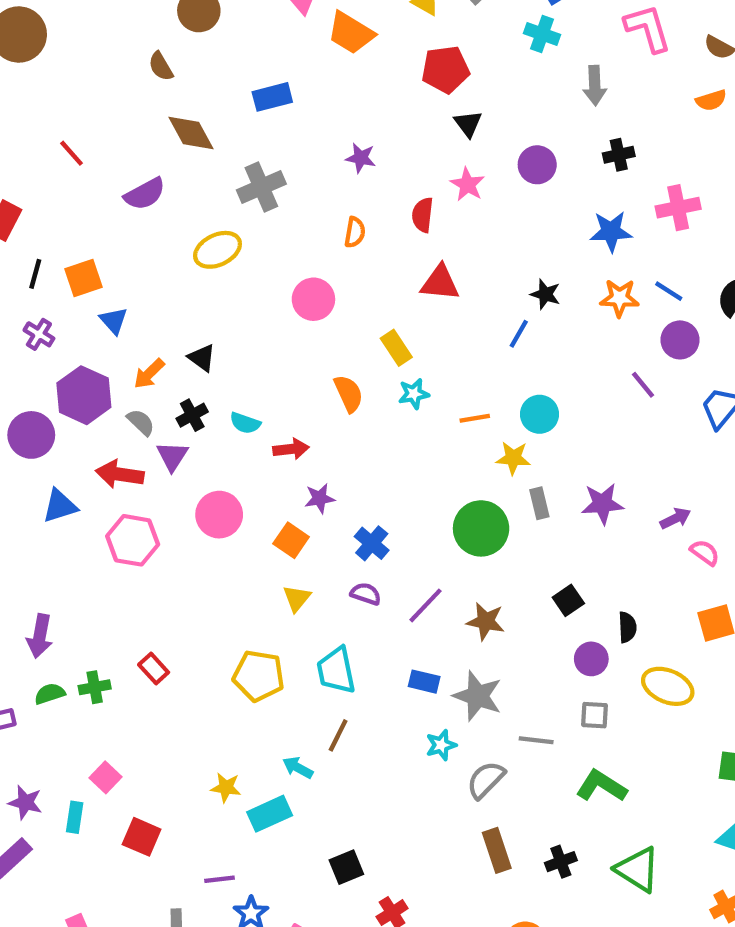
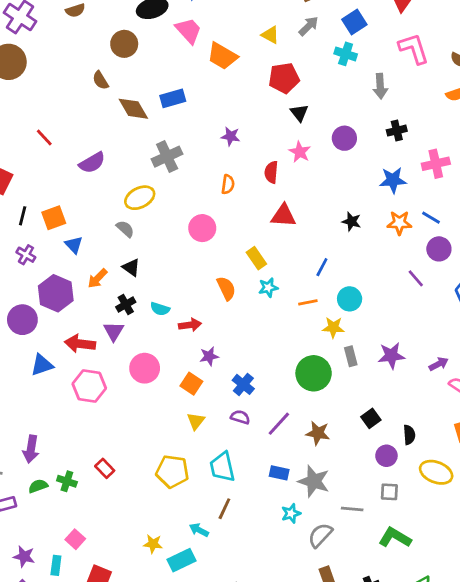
brown diamond: (191, 133) -> (133, 109), moved
blue line: (519, 334) -> (322, 267), moved
gray semicircle: (141, 422) -> (125, 229), moved
green cross: (95, 687) -> (67, 481), turned 30

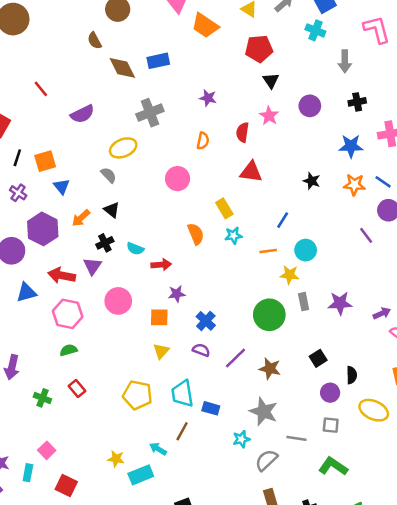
orange square: (191, 384) -> (159, 317), turned -36
blue rectangle: (279, 473) -> (211, 408), moved
green semicircle: (38, 486) -> (68, 350), moved

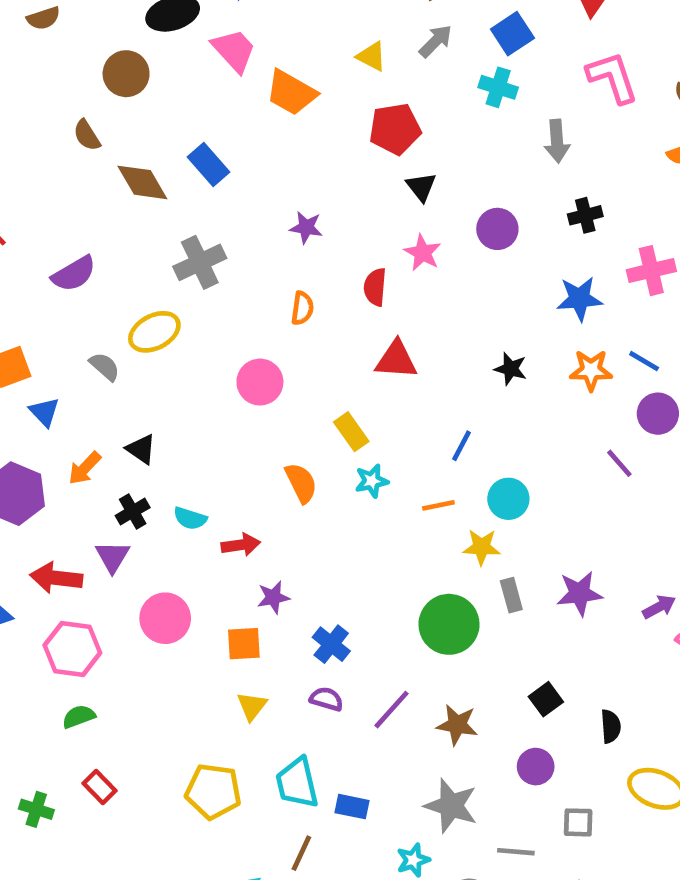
blue rectangle: (158, 61) -> (208, 165), turned 65
gray semicircle: (108, 175) -> (105, 367), moved
purple circle: (330, 393) -> (536, 767), moved

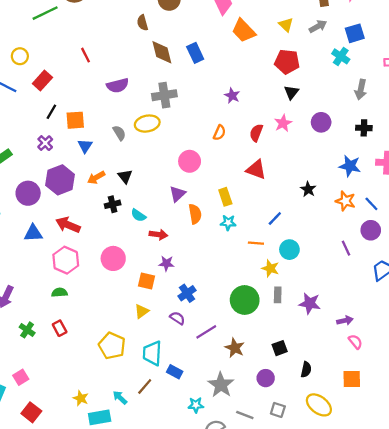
gray cross: (200, 262) -> (164, 95), moved
purple triangle: (112, 557) -> (177, 194), moved

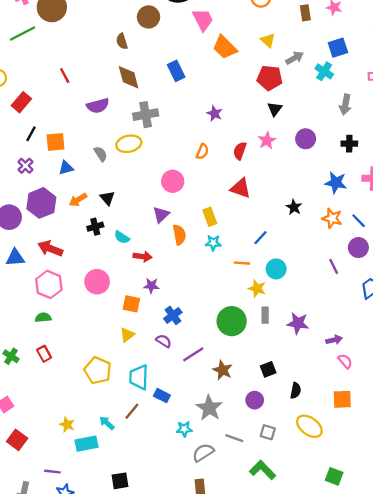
gray arrow: (318, 26) -> (295, 58), moved
brown diamond: (162, 52) -> (129, 77), moved
blue triangle: (85, 146) -> (66, 168), turned 42

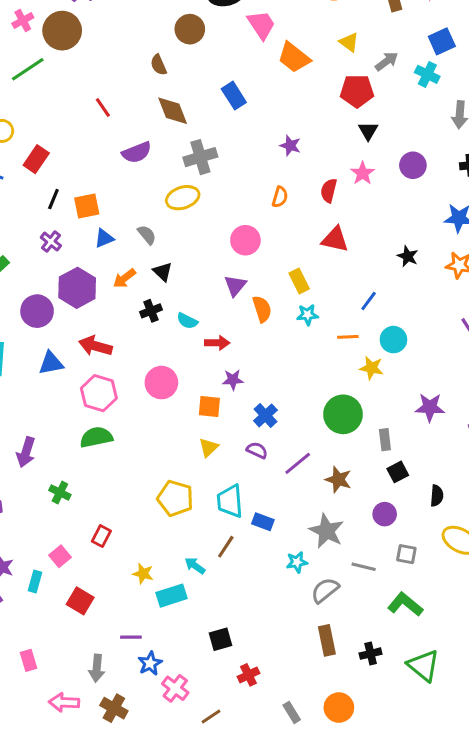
red line: (65, 75) -> (103, 108), moved
gray semicircle: (101, 154) -> (147, 235), moved
gray rectangle: (265, 315) -> (385, 440), moved
green semicircle: (43, 317) -> (96, 437), size x1.5
red rectangle: (44, 354) -> (101, 536), moved, turned 63

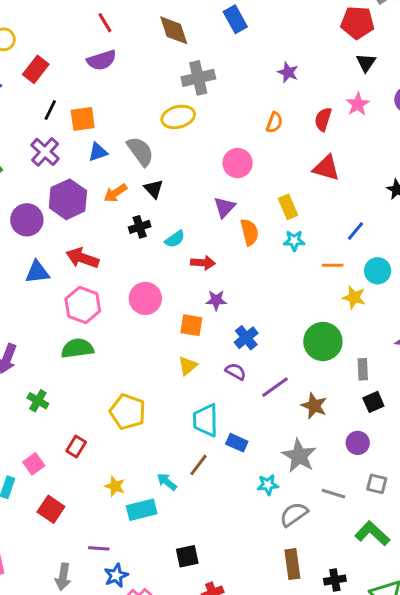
purple semicircle: (137, 152) -> (102, 60), moved
gray semicircle: (147, 235) -> (140, 151), size x1.5
purple cross: (51, 242) -> (45, 152), size x1.4
cyan semicircle: (187, 321) -> (175, 239), turned -65
yellow pentagon: (175, 498) -> (128, 412), moved

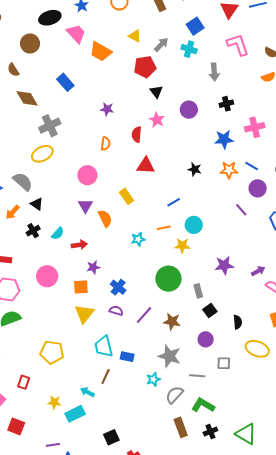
blue line: (355, 231) -> (174, 202), turned 32
cyan star: (294, 241) -> (138, 239), moved
yellow triangle: (188, 366) -> (84, 314), size x1.5
green L-shape: (372, 533) -> (203, 405), moved

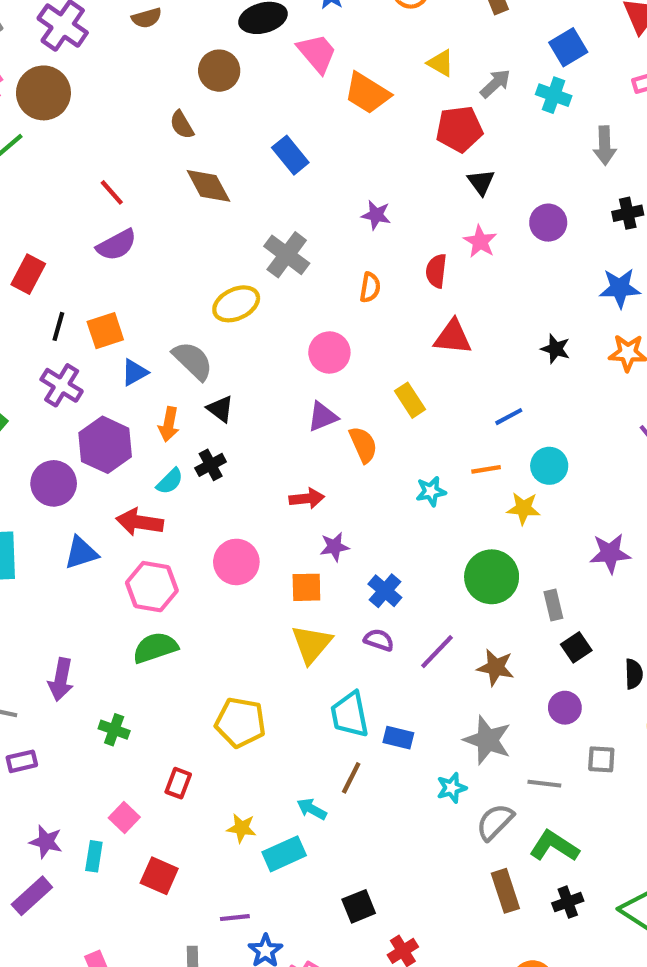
gray cross: (50, 126) -> (287, 255), moved, turned -30
purple triangle: (85, 206) -> (323, 417), turned 35
orange arrow: (13, 212) -> (169, 424), turned -35
cyan semicircle: (58, 234) -> (170, 481), moved

